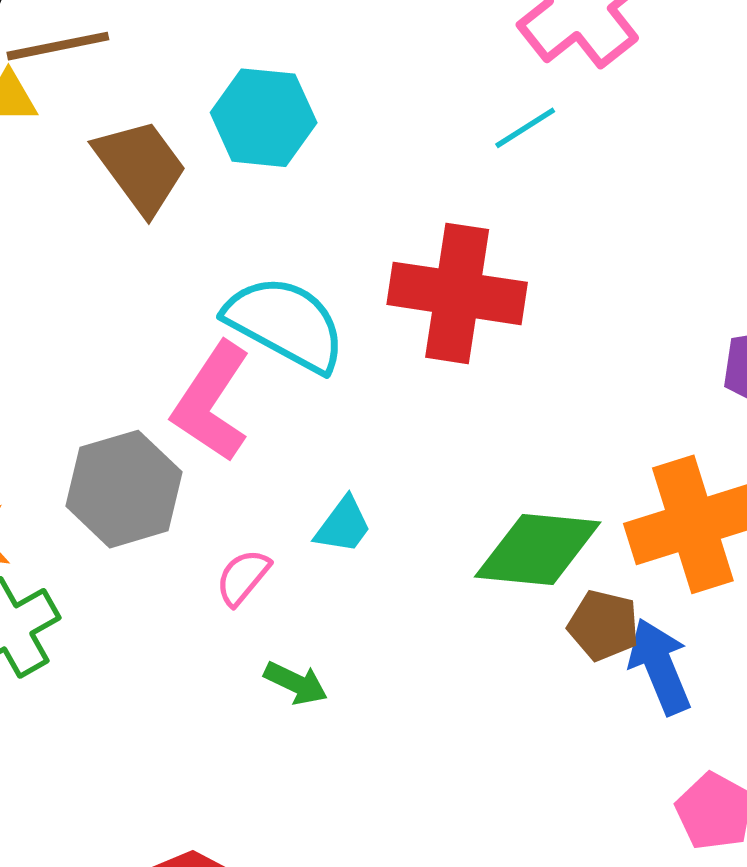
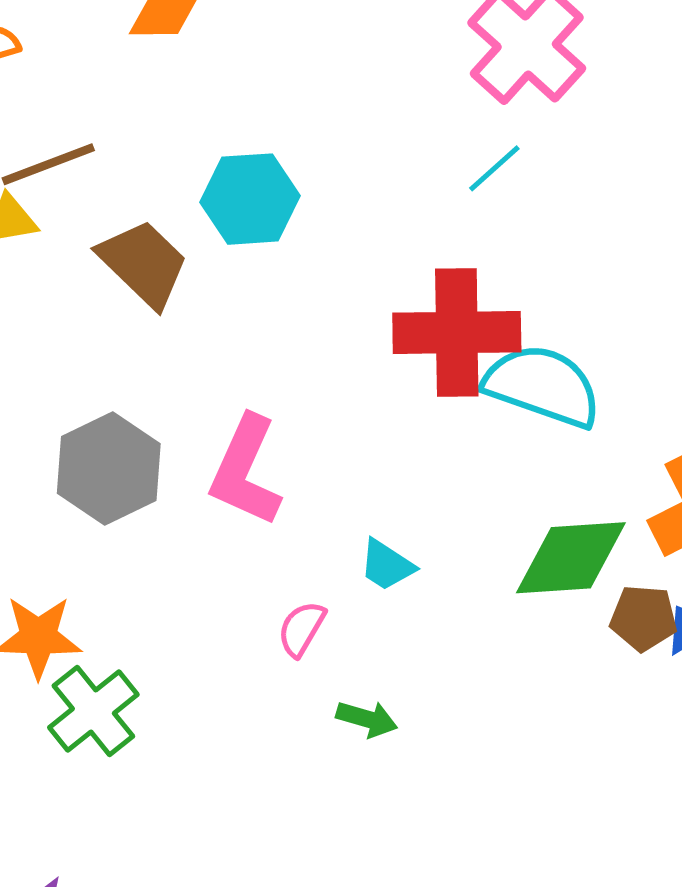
cyan semicircle: (286, 324) -> (542, 386), moved
gray hexagon: (124, 489) -> (109, 469), moved
cyan trapezoid: (343, 525) -> (387, 565), turned 96

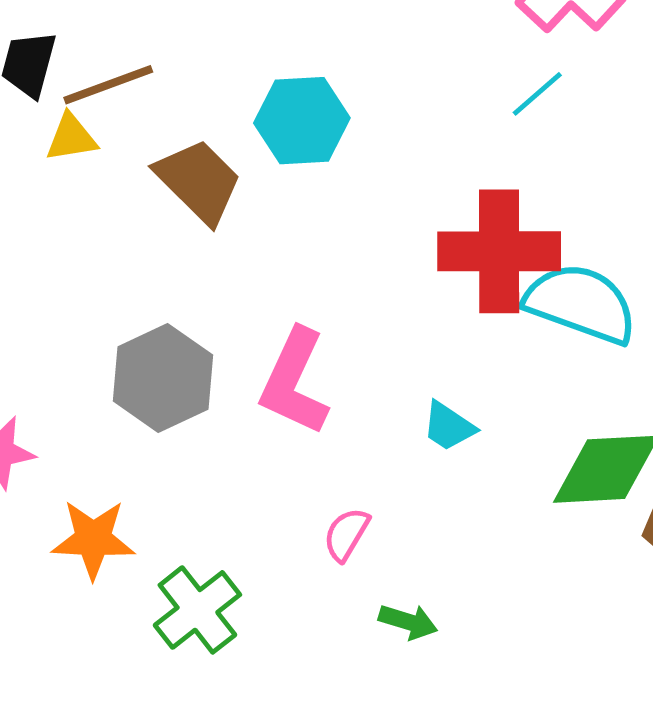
cyan trapezoid: (387, 565) -> (449, 426), moved
green cross: (93, 711) -> (197, 610), moved

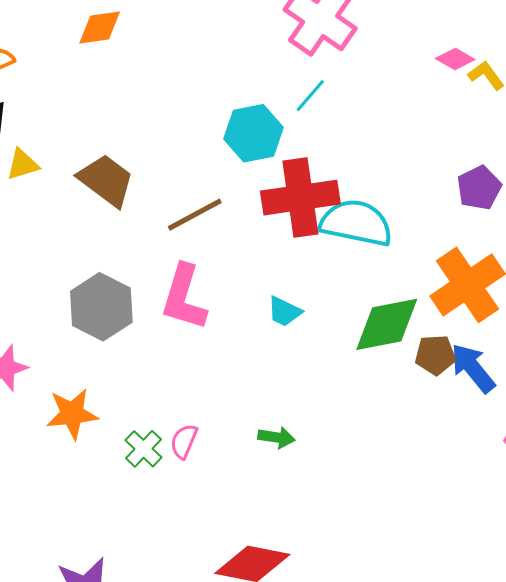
brown line: (108, 85) -> (195, 215), moved
cyan hexagon: (302, 121) -> (254, 133), moved
pink semicircle: (346, 534) -> (184, 441), moved
green cross: (197, 610) -> (144, 449), size x0.7

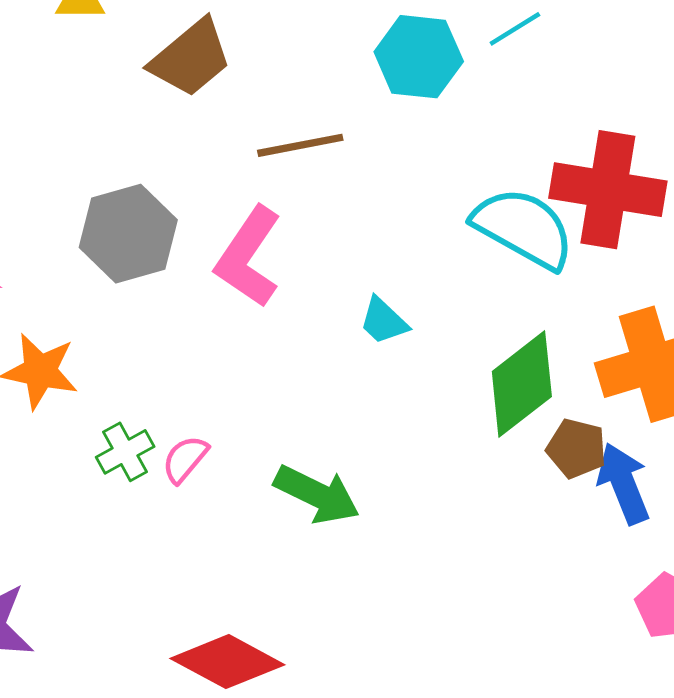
brown trapezoid: (106, 180) -> (191, 58), turned 86
red cross: (300, 198) -> (608, 190), moved
green diamond: (387, 324) -> (522, 384), turned -44
green arrow: (276, 437) -> (317, 494), size x1.6

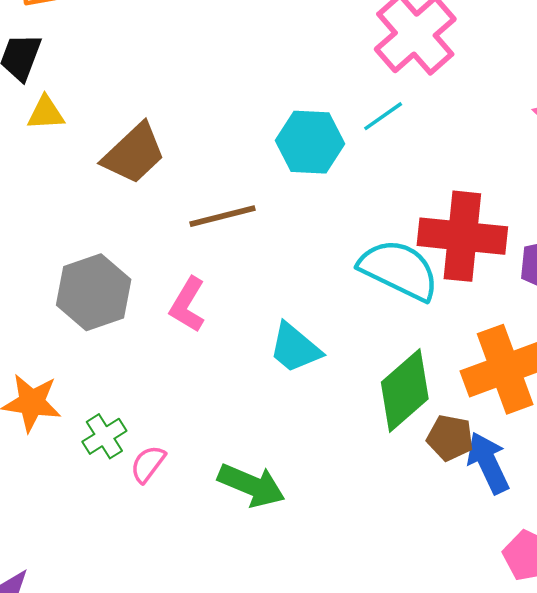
pink L-shape: (248, 257) -> (188, 305), size x0.7
cyan trapezoid: (384, 321) -> (295, 348), size x1.4
green cross: (125, 452) -> (104, 436), moved

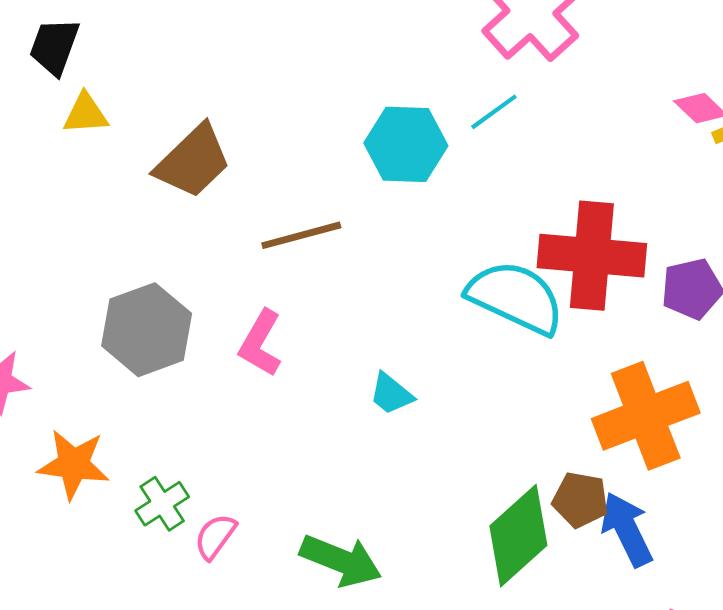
cyan trapezoid: (295, 348) -> (391, 394), size x0.7
green diamond: (405, 391) -> (518, 536), moved

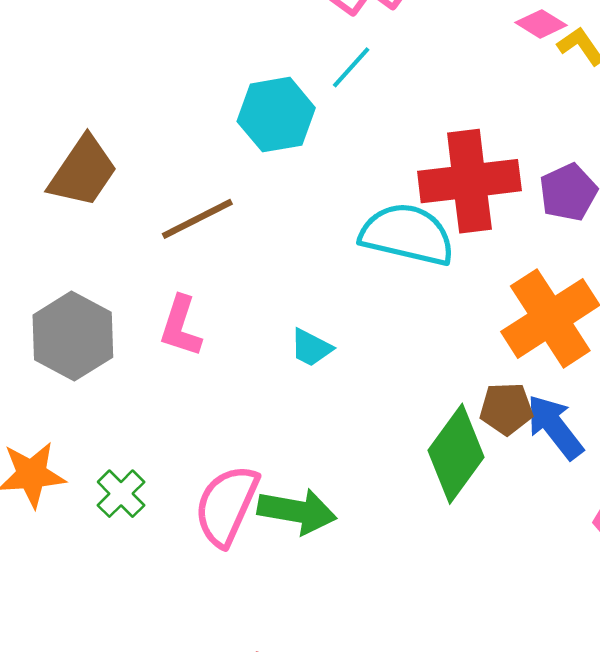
pink semicircle: (215, 537) -> (227, 505), moved, size x1.8

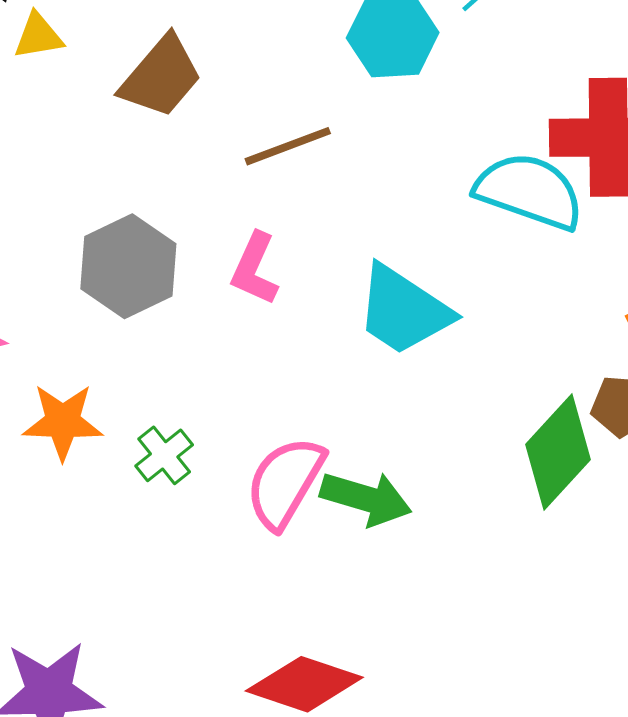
cyan trapezoid: (311, 348) -> (403, 310), size x2.0

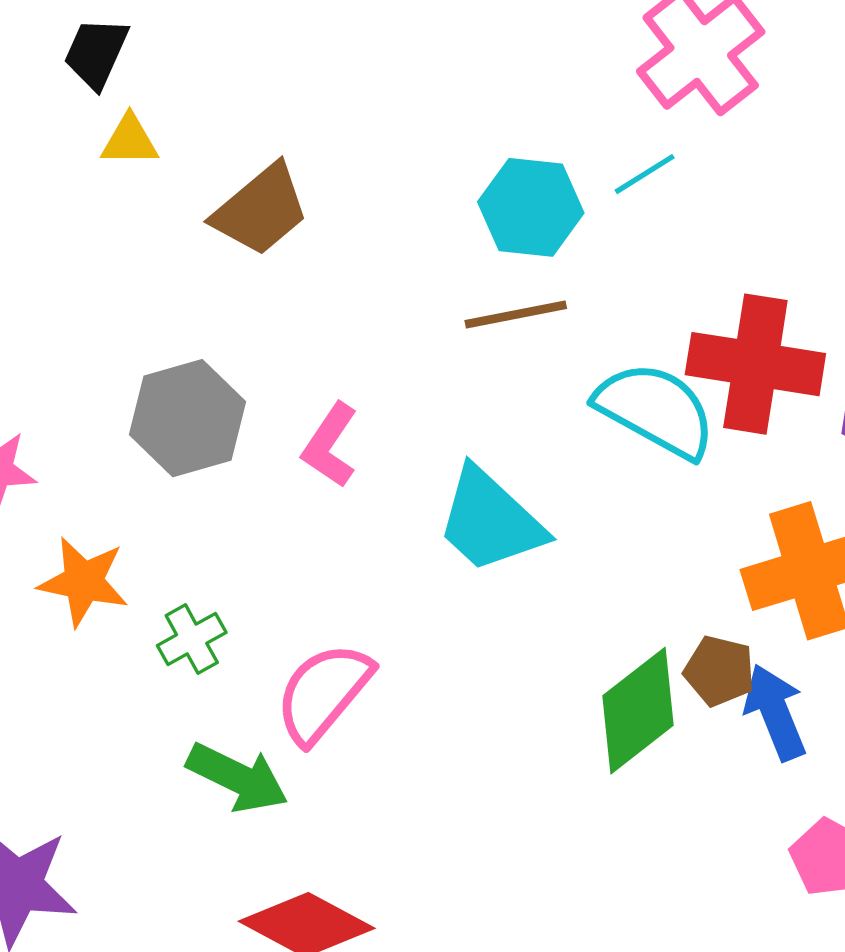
brown line: (288, 146) -> (516, 315), moved
green arrow: (366, 498) -> (237, 778), moved

